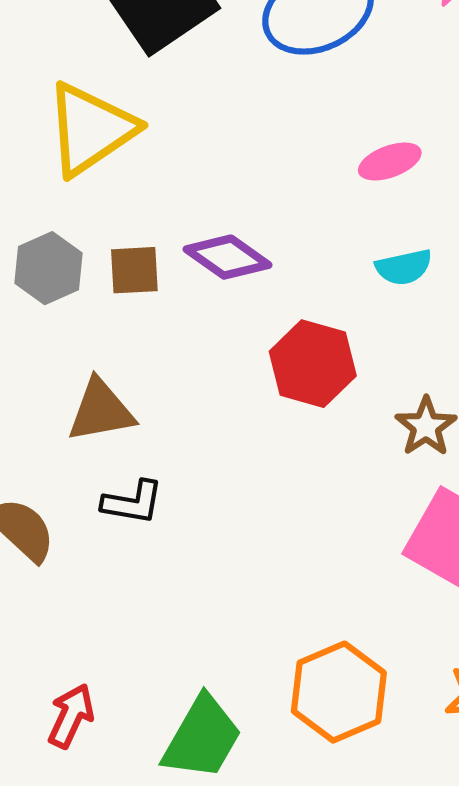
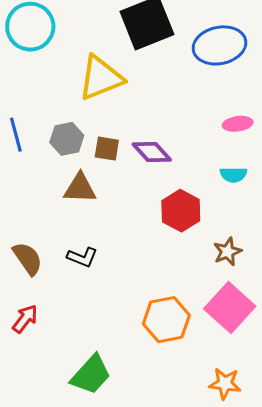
brown triangle: (101, 411) -> (80, 188), moved
orange hexagon: (339, 692) -> (166, 320), moved
red arrow: (71, 716) -> (25, 319), moved

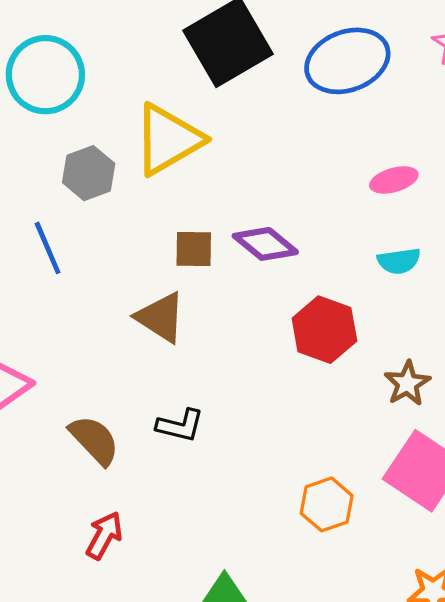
gray hexagon: (67, 139) -> (89, 173), moved
brown triangle: (80, 188) -> (161, 317), turned 39
orange hexagon: (166, 320) -> (327, 504), size x0.7

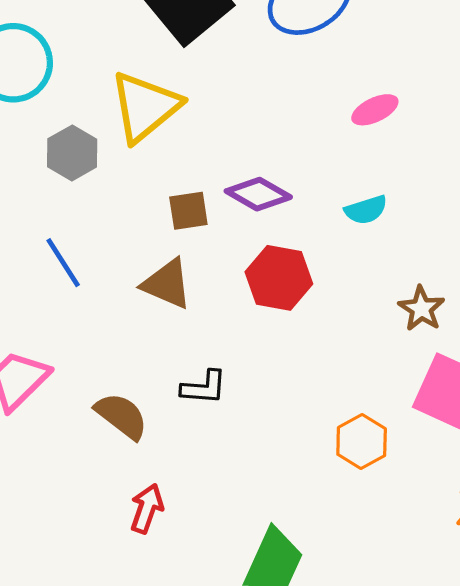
blue line: (48, 248) -> (63, 263), moved
cyan semicircle: (399, 261) -> (366, 210), moved
red hexagon: (324, 330) -> (279, 278), moved

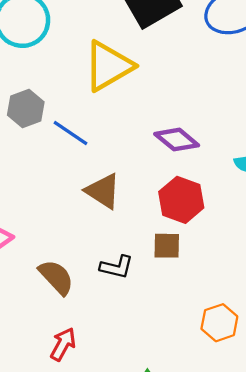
gray hexagon: (72, 153) -> (26, 109), moved
brown square: (188, 211) -> (167, 246), moved
blue line: (63, 263) -> (70, 133), moved, turned -33

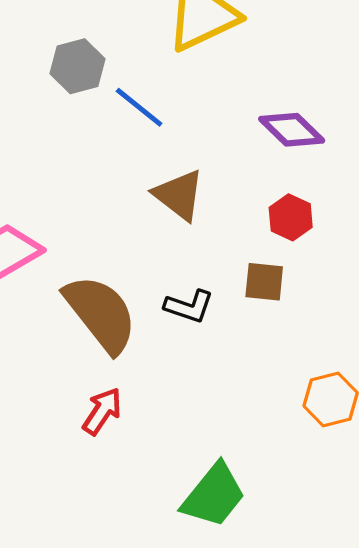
red hexagon: (181, 200) -> (291, 217), size x0.7
brown semicircle: (56, 277) -> (101, 314), size x1.5

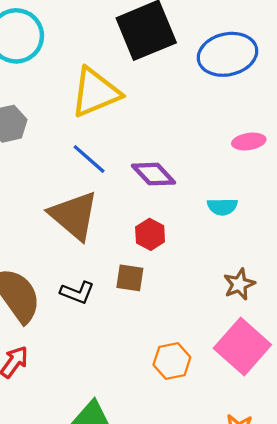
blue line: (139, 107) -> (89, 159), moved
brown triangle: (179, 195) -> (74, 216), size x1.4

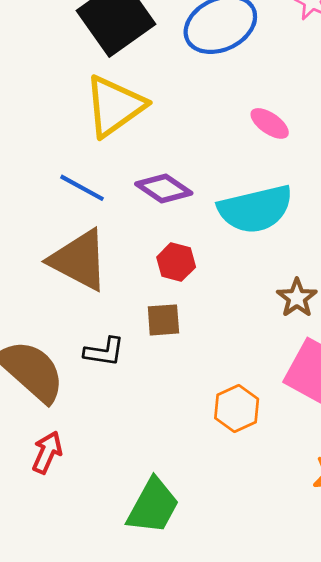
yellow triangle: (95, 92) -> (115, 106), moved
pink ellipse: (249, 141) -> (270, 123), turned 56
cyan semicircle: (222, 207) -> (255, 209), size x2.0

